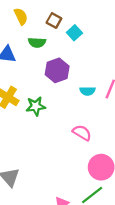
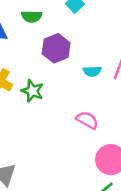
green star: (36, 106) -> (32, 91), turned 30

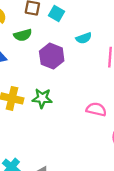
cyan semicircle: (92, 71) -> (84, 38), moved

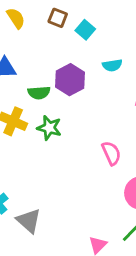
green semicircle: (23, 35) -> (39, 93), moved
pink semicircle: (96, 109) -> (111, 153), turned 42

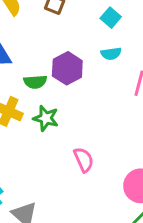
cyan square: (85, 30) -> (111, 18), moved
pink semicircle: (111, 153) -> (84, 160), moved

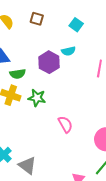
cyan semicircle: (111, 54) -> (68, 51), moved
green semicircle: (35, 82) -> (18, 74), moved

